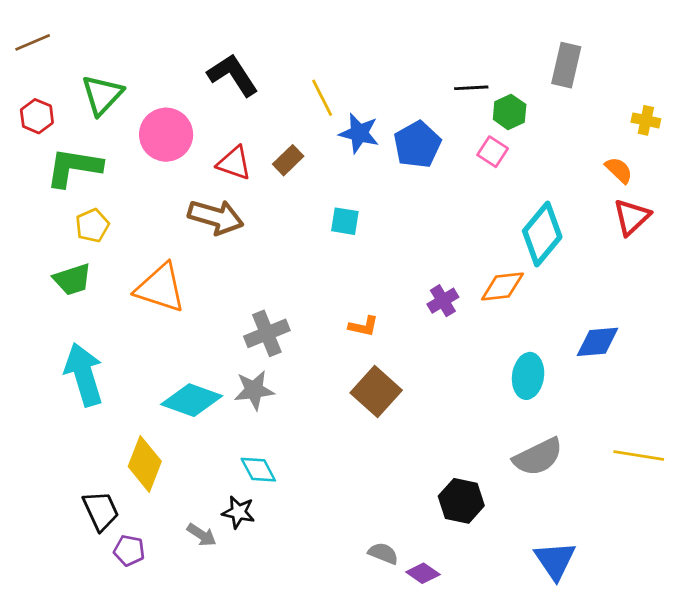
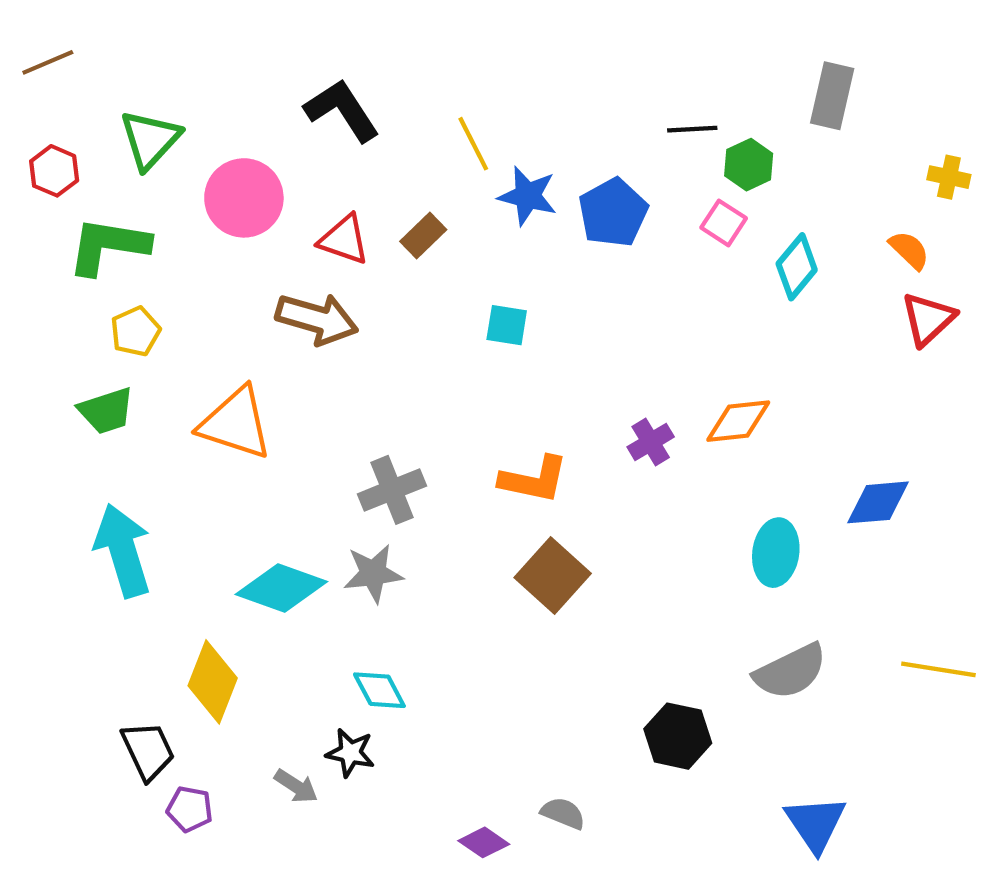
cyan diamond: (542, 234) -> (797, 267), moved, size x0.7
orange L-shape: (363, 326) -> (534, 480), size x1.6
purple diamond: (423, 573) -> (484, 842), moved

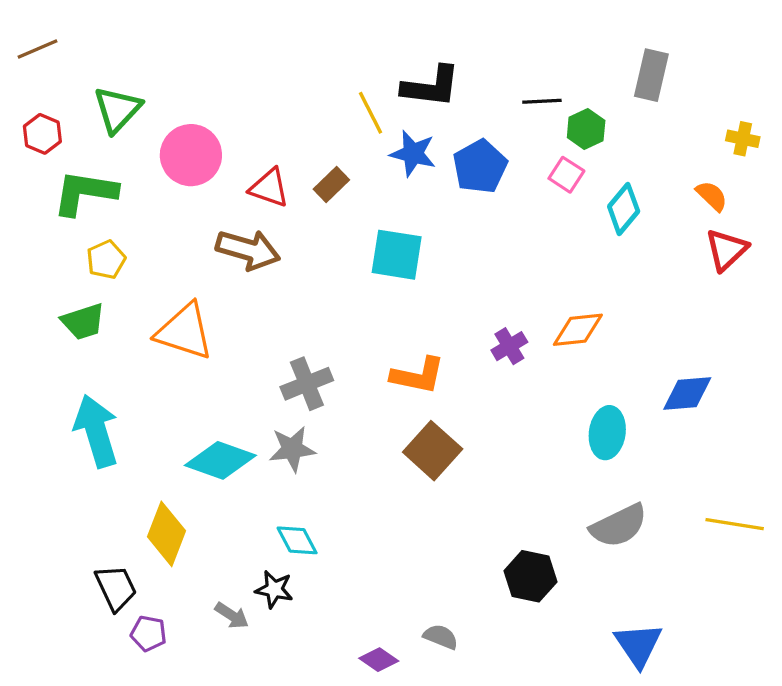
black L-shape: (342, 110) -> (431, 87), moved, turned 130
cyan square: (507, 325) -> (397, 255), size x1.6

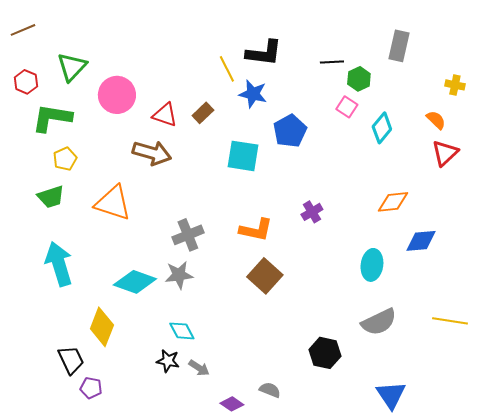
blue pentagon: (480, 167) -> (290, 131), moved
orange diamond: (578, 330) -> (393, 202), moved
gray arrow: (232, 615) -> (199, 368), moved

